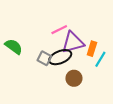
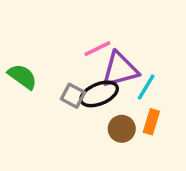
orange rectangle: (92, 49) -> (151, 122), moved
cyan line: (100, 59) -> (146, 87), moved

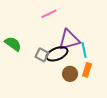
pink line: (97, 49) -> (49, 14), moved
cyan line: (146, 87) -> (84, 50), turned -42

